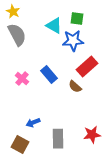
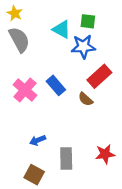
pink cross: (22, 79) -> (25, 90), size x1.5
brown square: (20, 145) -> (34, 175), moved

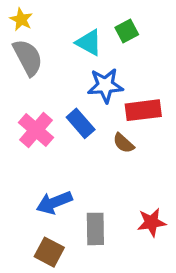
green square: (88, 21) -> (127, 31), turned -35
blue star: (83, 47) -> (105, 85), moved
red rectangle: (99, 76) -> (143, 110), turned 35
blue arrow: (38, 140) -> (54, 203), size x1.5

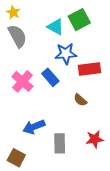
green square: (127, 31) -> (79, 20), size x1.5
brown semicircle: (123, 143) -> (80, 100), moved
brown square: (49, 252) -> (16, 158), moved

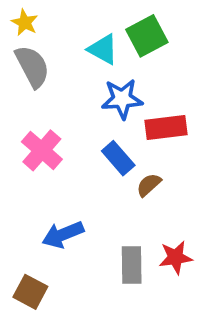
blue rectangle: (50, 77) -> (118, 158), moved
brown semicircle: (80, 100) -> (149, 185), turned 96
gray rectangle: (60, 143) -> (132, 265), moved

